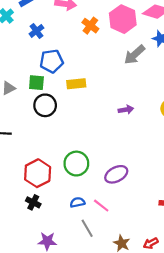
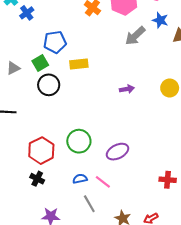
blue cross: (36, 31) -> (27, 13), moved
green square: (36, 83) -> (40, 63), turned -35

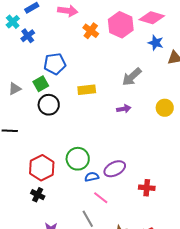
gray arrow: (135, 36) -> (132, 77), moved
yellow rectangle: (79, 64) -> (87, 90), moved
blue semicircle: (80, 179) -> (92, 177), moved
red cross: (168, 180) -> (147, 188), moved

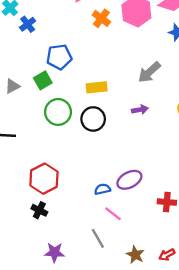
black circle: (49, 105) -> (93, 119), moved
green circle: (78, 159) -> (58, 112), moved

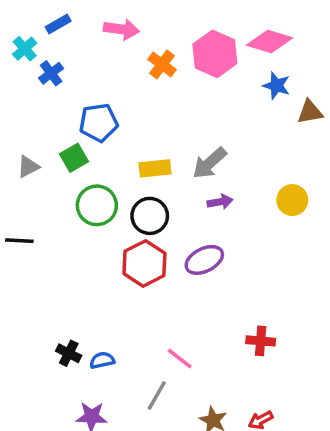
gray arrow: (149, 72) -> (210, 163), moved
red hexagon: (44, 179) -> (144, 263), moved
purple ellipse: (129, 180) -> (204, 260), moved
blue semicircle: (102, 189) -> (102, 360), moved
gray line: (98, 238) -> (157, 396), turned 60

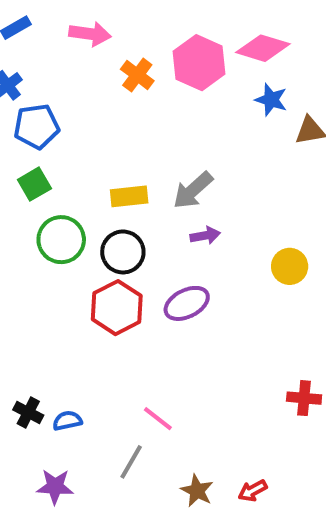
blue pentagon: (99, 123) -> (36, 126), moved
yellow circle: (292, 200) -> (290, 266), moved
red cross: (261, 341) -> (304, 398), moved

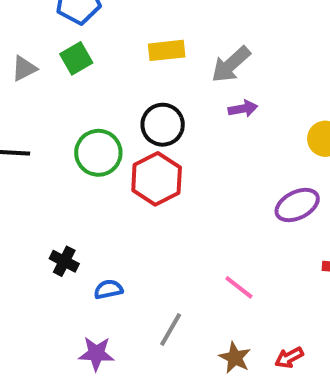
yellow rectangle: (129, 196) -> (167, 50), moved
green circle: (61, 240) -> (98, 153), moved
purple ellipse: (187, 303) -> (297, 205), moved
black cross: (28, 412) -> (64, 261), moved
pink line: (158, 419) -> (239, 287), moved

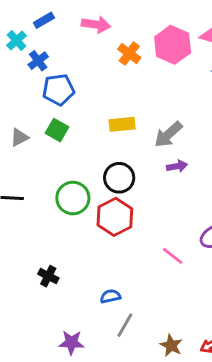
green square: (76, 58) -> (57, 130), turned -30
pink line: (239, 287) -> (173, 256), moved
blue semicircle: (108, 289) -> (110, 296), moved

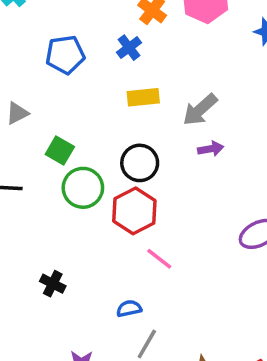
blue cross: (38, 61) -> (129, 48), moved
green square: (57, 130) -> (60, 151), moved
pink line: (173, 256) -> (159, 259), moved

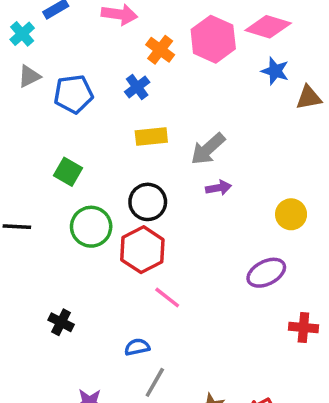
gray triangle: (17, 113) -> (29, 76), moved
green square: (60, 151) -> (68, 172), moved

